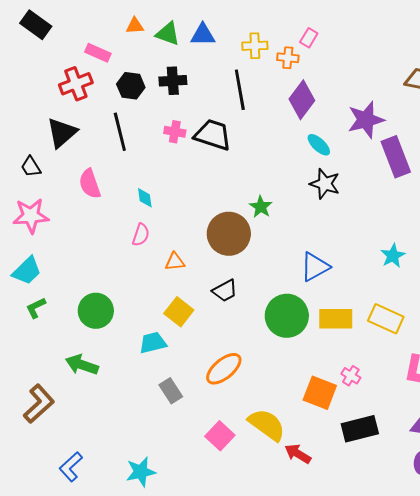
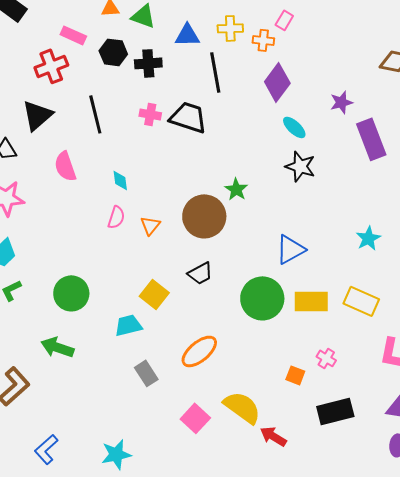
blue triangle: (203, 35) -> (187, 35), moved
black hexagon: (131, 86) -> (113, 52), moved
purple star: (366, 120) -> (341, 102), size x0.6
orange triangle: (175, 262) -> (150, 225), moved, turned -45
orange square: (320, 393) -> (295, 375), size x0.6

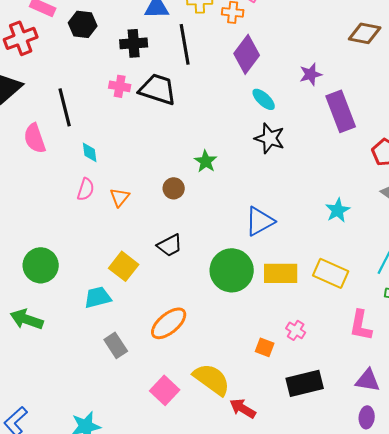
black cross: (148, 63) -> (134, 43), moved
black line: (95, 114) -> (65, 107), moved
brown circle: (204, 216) -> (174, 188), size x0.5

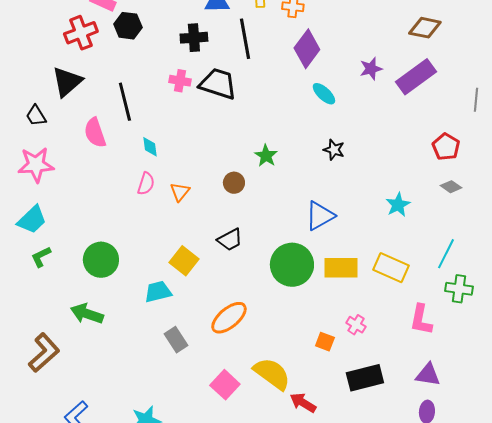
black hexagon: (83, 24) -> (128, 26), moved
purple rectangle: (341, 111) -> (416, 77), moved, turned 75
black star: (270, 138) -> (334, 150), moved, size x0.7

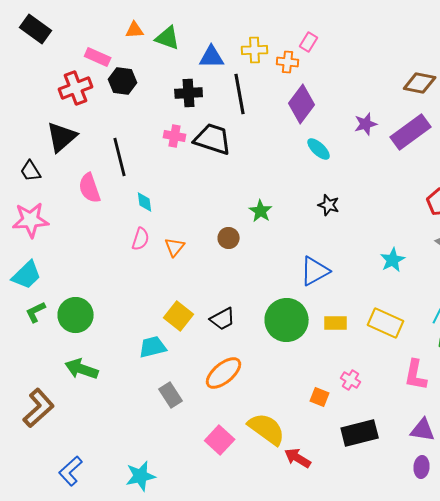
black trapezoid: (230, 240) -> (223, 319), moved
green circle: (101, 260) -> (76, 315), moved
yellow rectangle: (341, 268) -> (336, 323), size x0.7

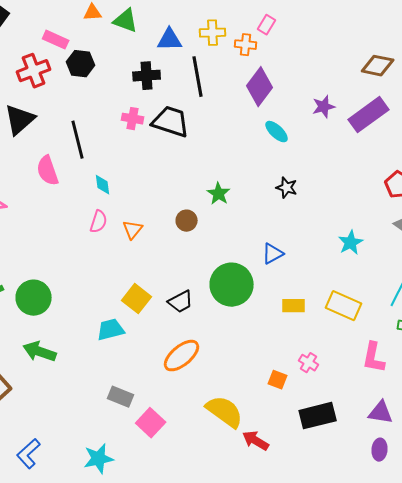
blue triangle: (315, 271) -> (273, 254), size x0.7
green circle: (287, 320) -> (232, 285), moved
gray rectangle: (171, 395) -> (121, 397), moved, turned -35
pink square: (220, 440) -> (151, 423), moved

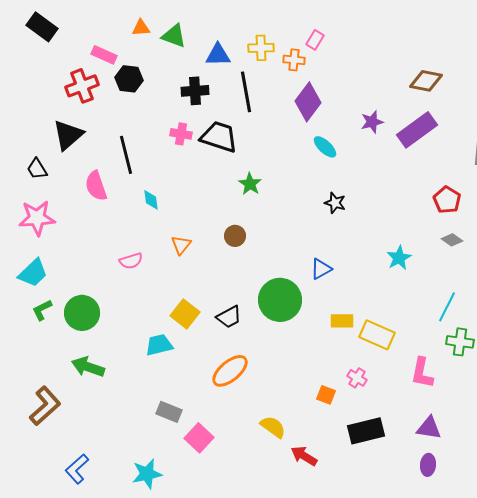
green star: (219, 194) -> (250, 184), moved
pink semicircle: (99, 222) -> (131, 261), moved, turned 55
yellow rectangle: (344, 306) -> (377, 335), moved
yellow semicircle: (225, 412) -> (273, 427), size x0.7

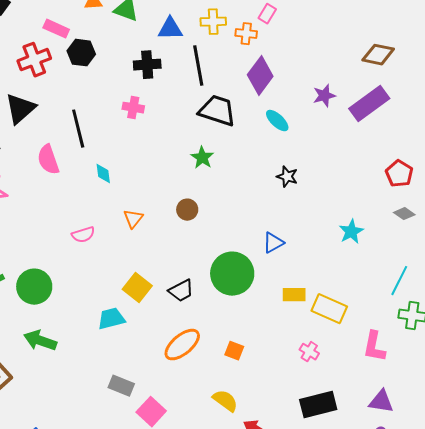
black trapezoid: (219, 137) -> (217, 111), moved
orange square: (326, 395) -> (234, 351), moved

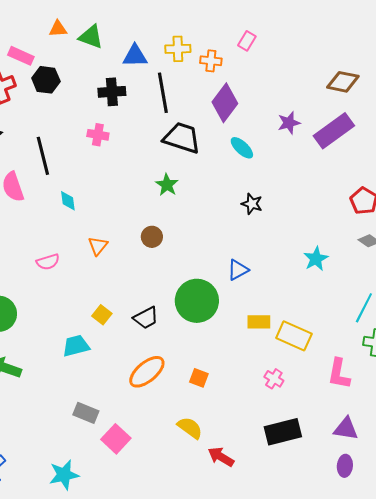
pink rectangle: (267, 14) -> (247, 41), moved
yellow square: (137, 288) -> (102, 315), size x0.7

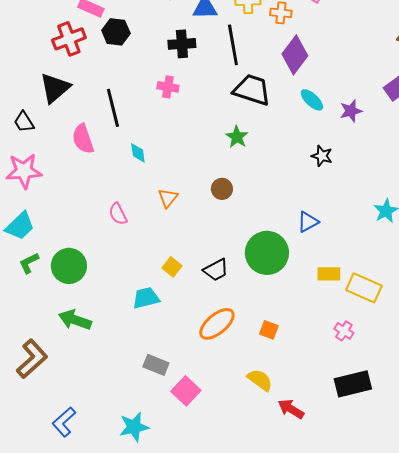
purple star: (289, 123) -> (351, 111), moved
pink semicircle: (48, 262) -> (118, 214), turned 80

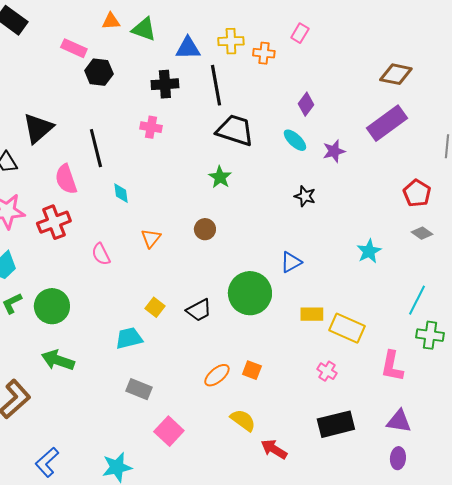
red cross: (69, 39) -> (54, 222), moved
purple diamond: (295, 55) -> (306, 104), moved, size x0.6
orange ellipse: (217, 324) -> (217, 375), moved, size x0.7
gray rectangle: (156, 365) -> (139, 389), moved

